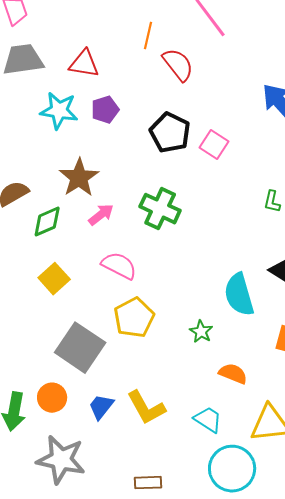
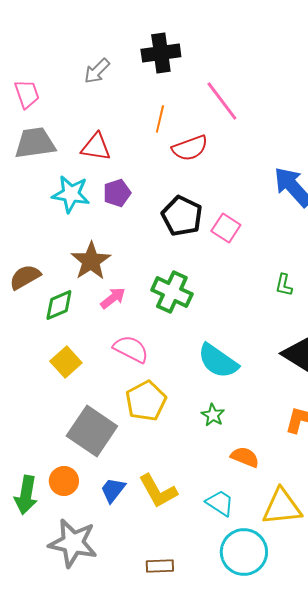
red semicircle: (178, 65) -> (190, 148), turned 108
cyan semicircle: (239, 295) -> (218, 361), moved, turned -39

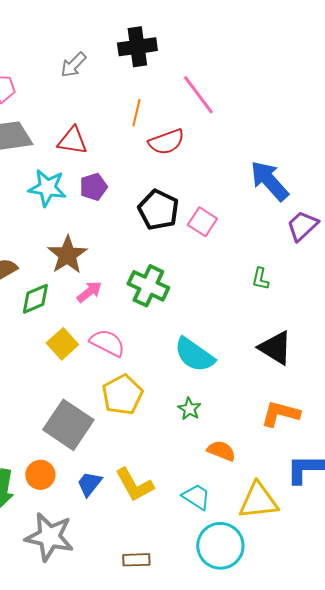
yellow square: (66, 362) -> (62, 344), moved

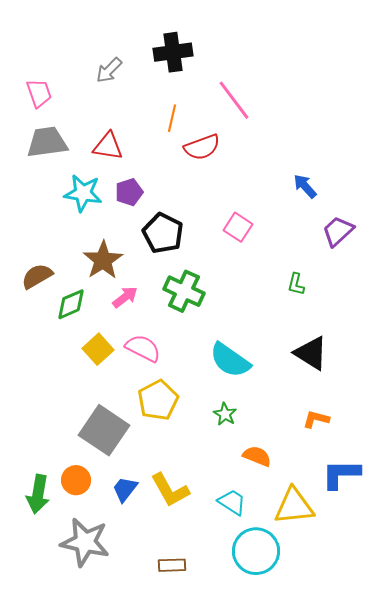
blue arrow: (269, 181) -> (305, 186), size x0.6
black pentagon: (158, 210) -> (163, 233), moved
orange L-shape: (280, 414) -> (316, 419), size x0.7

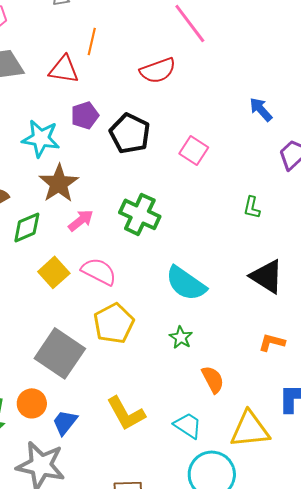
orange line: (172, 118) -> (92, 41), moved
cyan star: (83, 193) -> (41, 138), moved
black pentagon: (163, 233) -> (130, 133), moved
orange semicircle: (257, 456) -> (213, 379), turned 40
blue trapezoid: (125, 489) -> (65, 422), moved

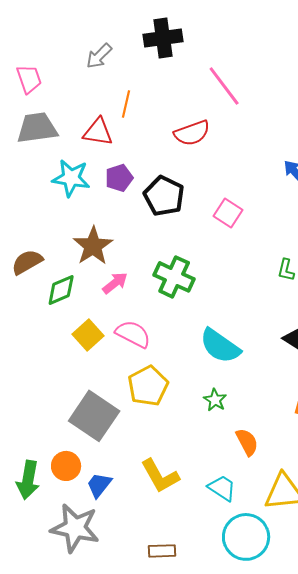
cyan star: (41, 138) -> (71, 178), moved

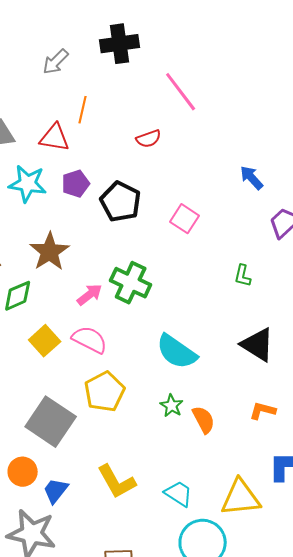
red semicircle: (192, 133) -> (149, 139), size x0.7
pink arrow: (115, 283) -> (90, 295), moved
orange semicircle: (247, 442) -> (204, 420), moved

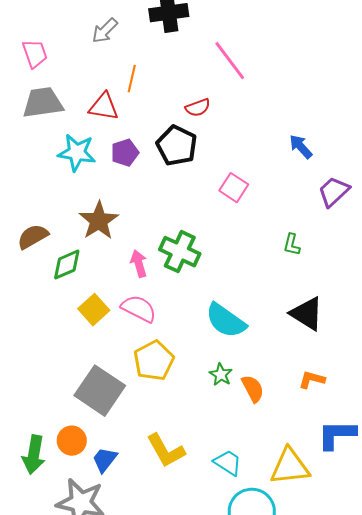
black pentagon: (121, 202) -> (177, 146), moved
pink arrow: (90, 295) -> (139, 264), turned -68

